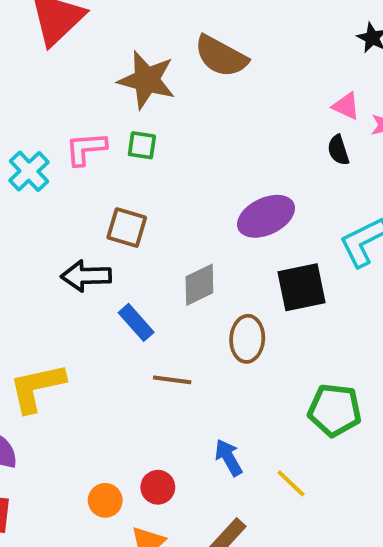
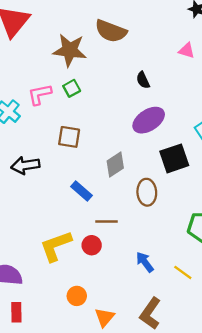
green square: (142, 145) -> (72, 88), turned -30
black semicircle: (338, 150) -> (143, 80), moved
black arrow: (86, 276) -> (25, 165), moved
yellow L-shape: (37, 387) -> (56, 246), moved
red circle: (158, 487) -> (92, 245), moved

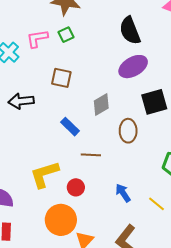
black semicircle: (143, 80) -> (130, 31), size x1.8
red circle: (92, 245) -> (76, 187), moved
orange circle: (77, 296) -> (61, 220), size x1.8

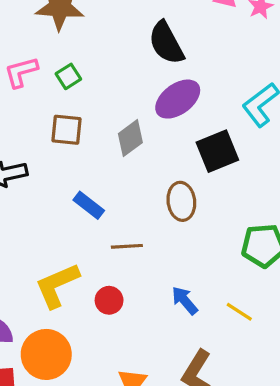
green square: (66, 35) -> (68, 76), moved
gray diamond: (101, 105) -> (130, 138), moved
orange circle: (61, 220) -> (46, 354), moved

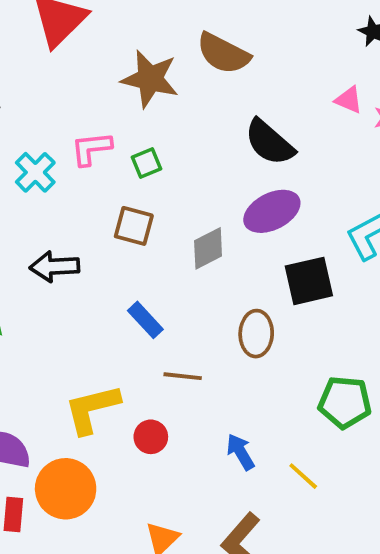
black semicircle: (166, 43) -> (269, 142), turned -30

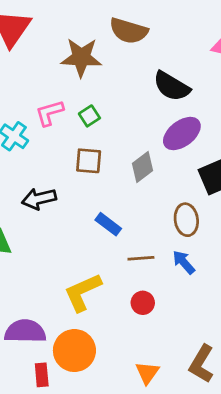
red circle: (151, 437) -> (143, 303), moved
blue arrow: (240, 452) -> (184, 262), moved

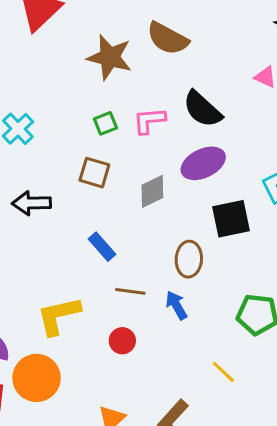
pink L-shape: (50, 113) -> (149, 121), moved

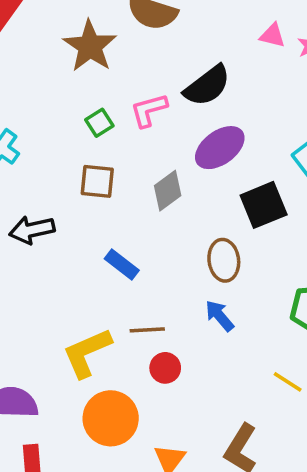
brown star: (110, 57) -> (90, 46), turned 30
black semicircle: (202, 109) -> (207, 86), turned -69
brown line: (130, 291) -> (147, 330), moved
orange circle: (37, 378) -> (111, 418), moved

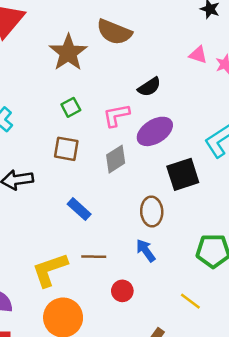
black semicircle: (207, 86) -> (149, 87), size x0.7
pink L-shape: (149, 110) -> (116, 115), moved
red circle: (165, 368) -> (122, 291), moved

